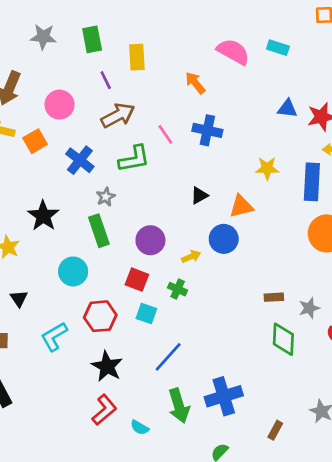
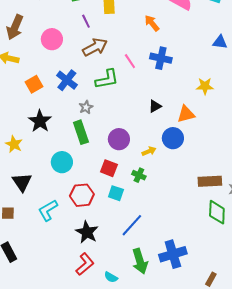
orange square: (35, 141) -> (34, 84), moved
brown rectangle: (274, 297) -> (210, 181), size x1.6
black triangle: (19, 299) -> (22, 182), size x1.5

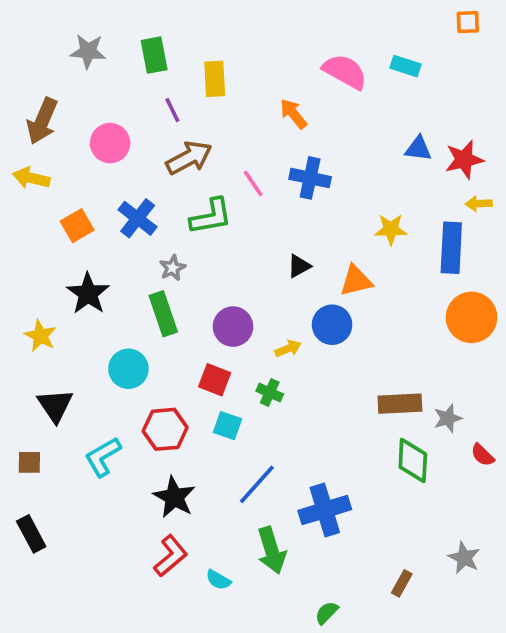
blue cross: (173, 254) -> (325, 510), moved

